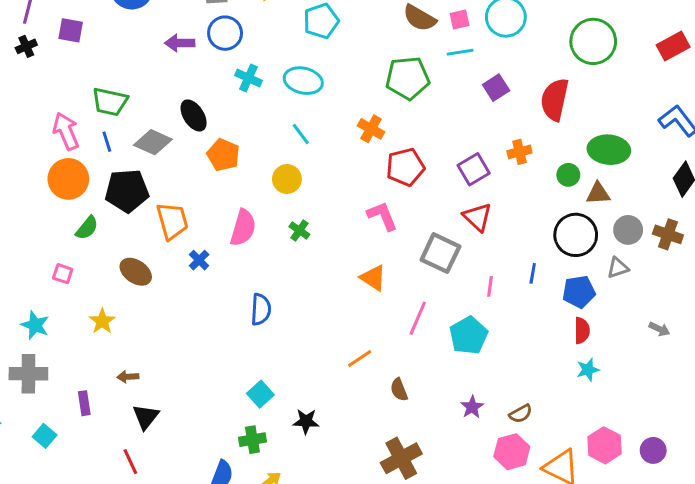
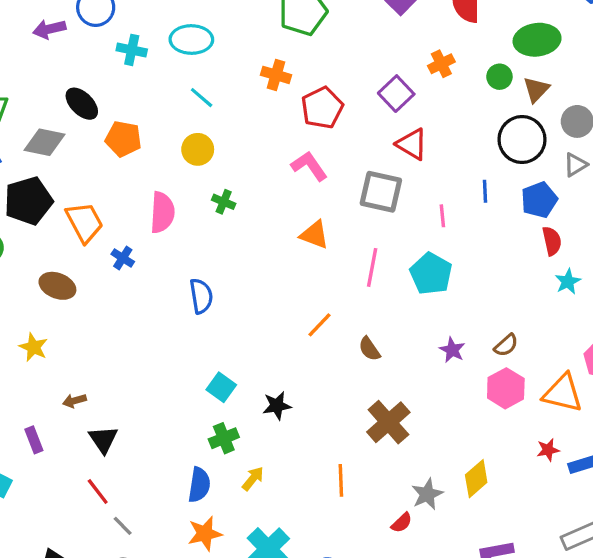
brown triangle: (598, 193) -> (536, 89), turned -30

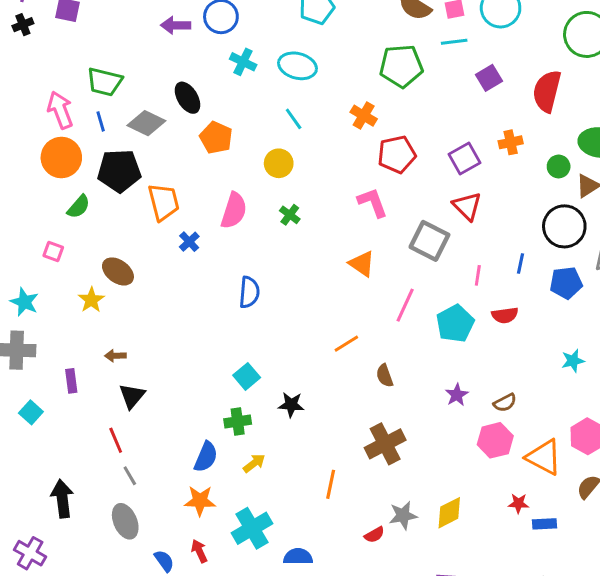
red semicircle: (552, 241) -> (505, 315), moved, turned 80
brown ellipse: (57, 286) -> (118, 271), moved

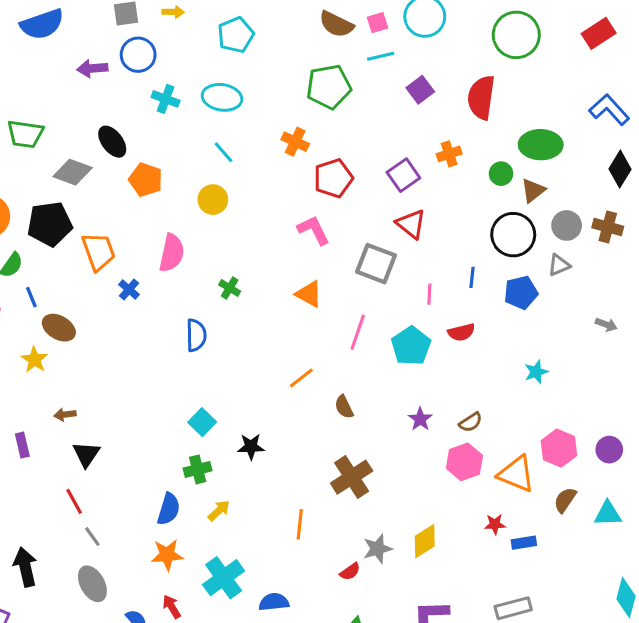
blue line: (101, 121) -> (31, 297), moved
green cross: (290, 215) -> (230, 288), moved

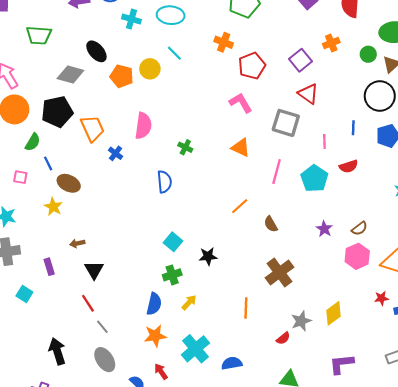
green trapezoid: (25, 134) -> (39, 35), moved
yellow circle: (213, 200) -> (150, 69), moved

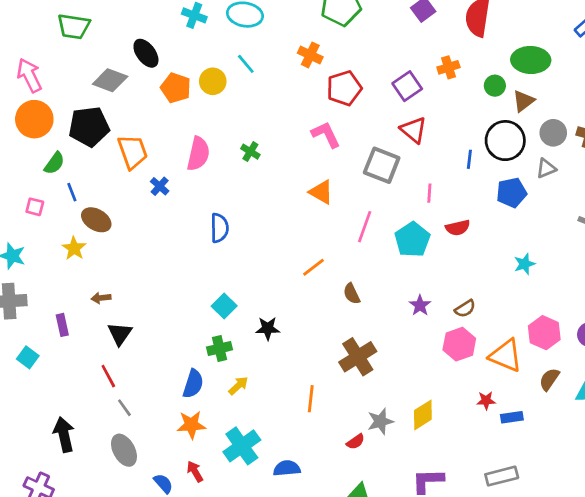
blue line: (353, 128) -> (469, 159), moved
green cross: (185, 147) -> (250, 152), moved

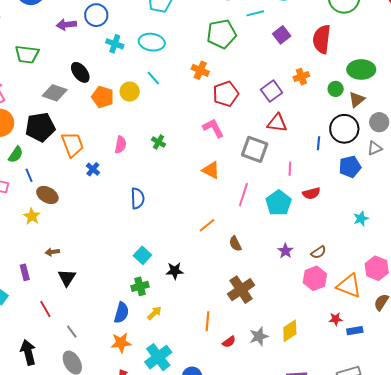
red triangle: (414, 130) -> (277, 123), turned -30
pink semicircle: (198, 154) -> (121, 145), size x0.7
red line: (108, 376) -> (45, 309), moved
red semicircle: (356, 442) -> (229, 342), moved

